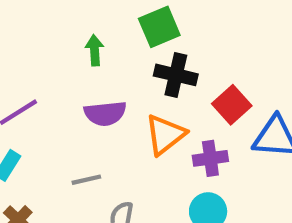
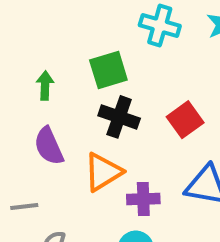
red square: (232, 105) -> (185, 120), moved
purple semicircle: (105, 113) -> (49, 146), turned 66

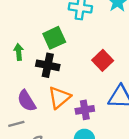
black cross: (119, 117) -> (48, 65), moved
purple semicircle: (49, 146) -> (27, 101), moved

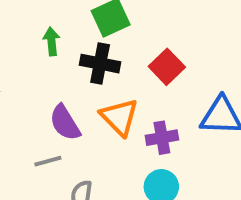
red square: (103, 60) -> (167, 67), moved
orange triangle: (59, 97) -> (119, 117), turned -35

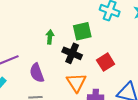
purple semicircle: (65, 123) -> (37, 73), moved

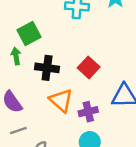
green square: (82, 31) -> (29, 33), moved

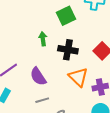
green square: (29, 33) -> (66, 16), moved

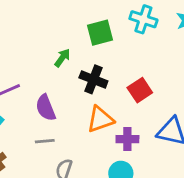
green arrow: (43, 39) -> (62, 58), turned 32
orange triangle: (78, 77) -> (100, 119), turned 45

